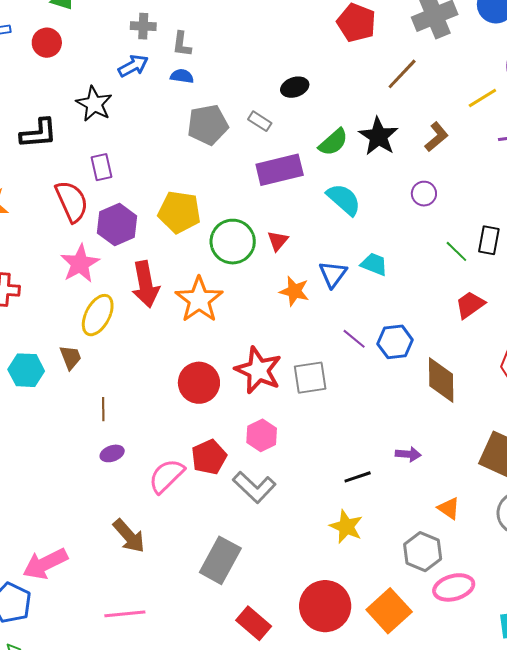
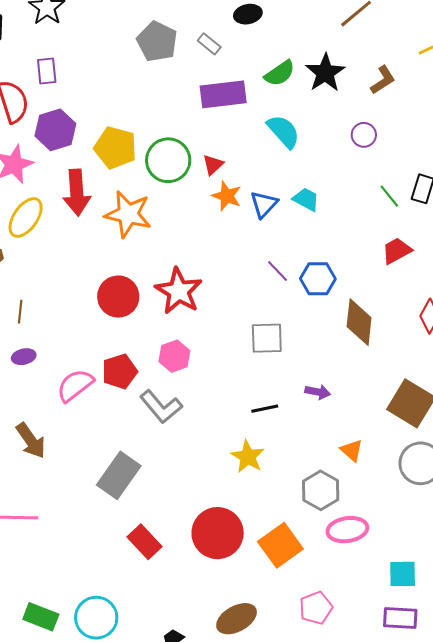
gray pentagon: (208, 125) -> (157, 41), turned 30
yellow pentagon: (179, 212) -> (115, 148), moved
orange star: (294, 291) -> (227, 196), moved
orange star: (199, 300) -> (128, 214), turned -30
gray square: (310, 378) -> (267, 338), moved

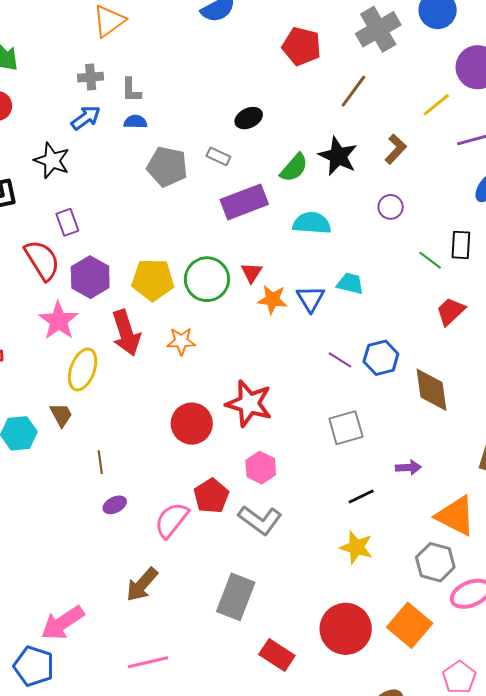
cyan semicircle: (283, 131) -> (312, 223), turned -30
orange star: (128, 214) -> (181, 341), size x0.6
brown arrow: (31, 441) -> (142, 584), turned 90
orange triangle: (352, 450) -> (456, 516), size x1.8

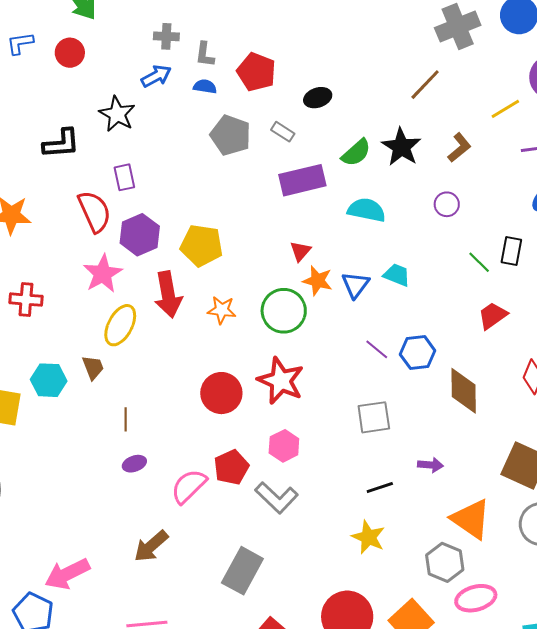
red pentagon: (302, 46) -> (256, 72), moved
green circle: (207, 279) -> (284, 311), moved

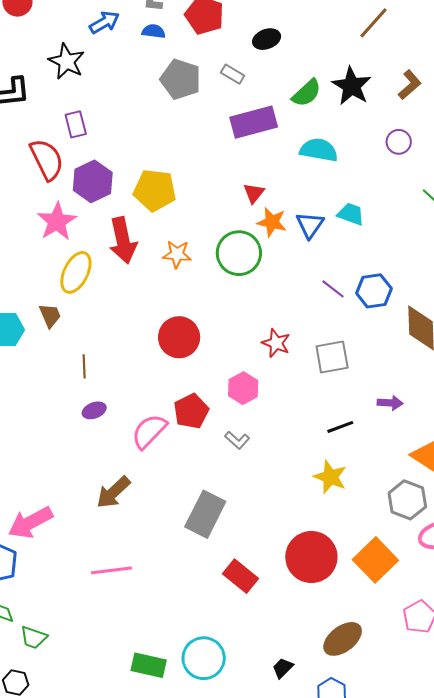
red star: (281, 381) -> (276, 343), moved, size x0.6
gray L-shape: (276, 498) -> (237, 440), size x0.6

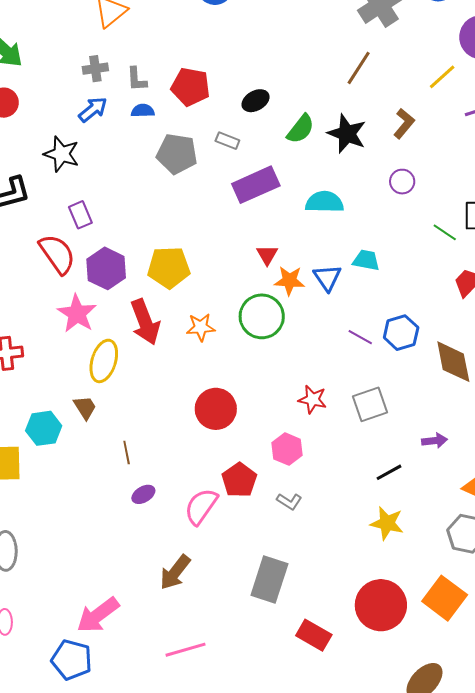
green semicircle: (307, 93) -> (301, 129), moved

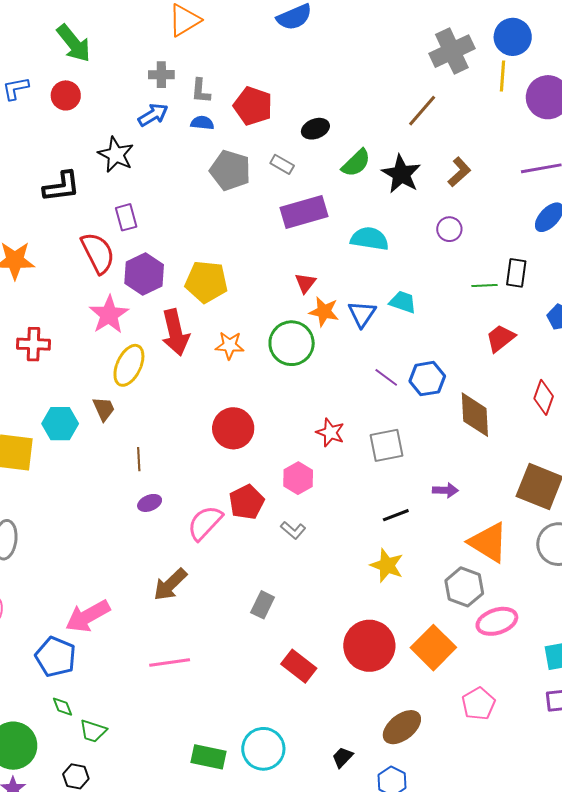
yellow line: (442, 77) -> (502, 76), moved, turned -52
green line: (445, 232) -> (484, 285), turned -45
gray rectangle: (269, 580) -> (263, 605), size x0.6

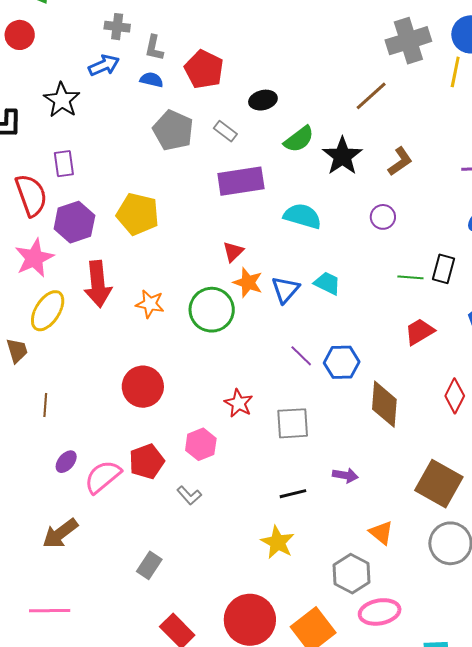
yellow pentagon: (206, 282) -> (138, 214), moved
purple ellipse: (150, 503) -> (66, 462), moved, turned -35
orange triangle: (488, 542) -> (381, 533), size x0.6

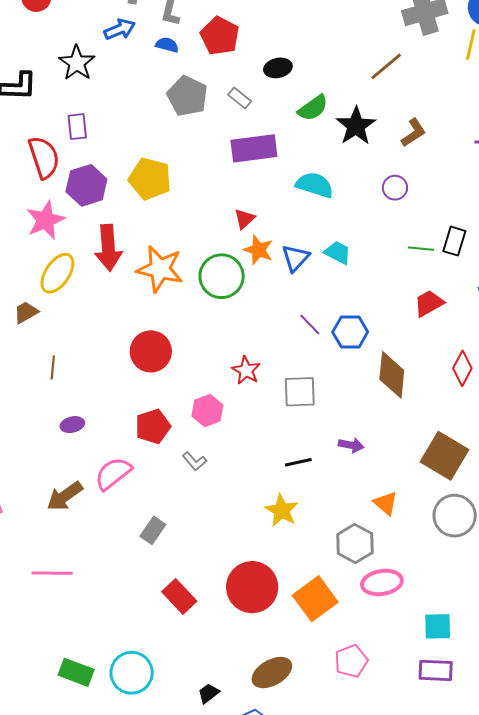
orange star: (150, 304) -> (160, 269), size x1.6
brown trapezoid: (17, 351) -> (26, 312), turned -104
purple ellipse: (66, 462) -> (72, 425), turned 35
pink semicircle: (103, 477) -> (113, 473), moved

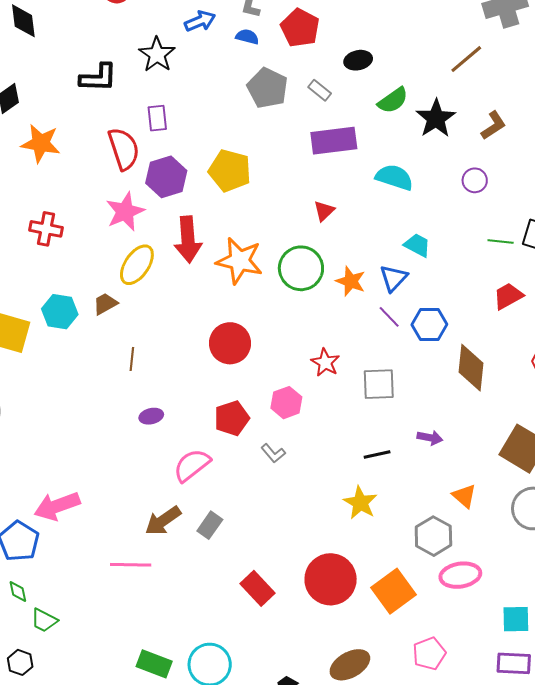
orange star: (258, 250) -> (351, 281), moved
blue triangle: (296, 258) -> (394, 278), moved
brown arrow: (65, 496) -> (163, 521), moved
gray rectangle: (153, 530) -> (210, 525), moved

